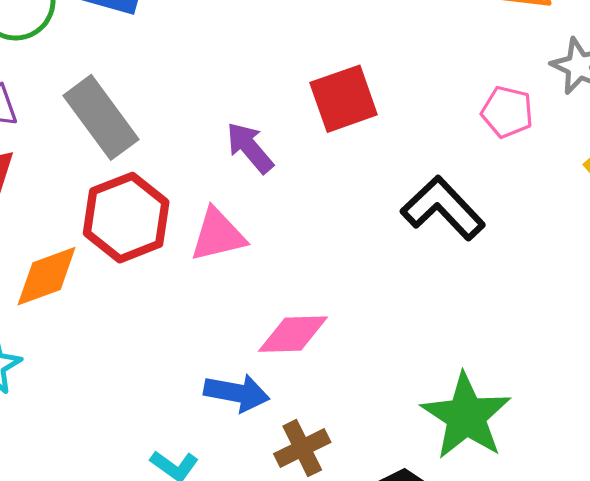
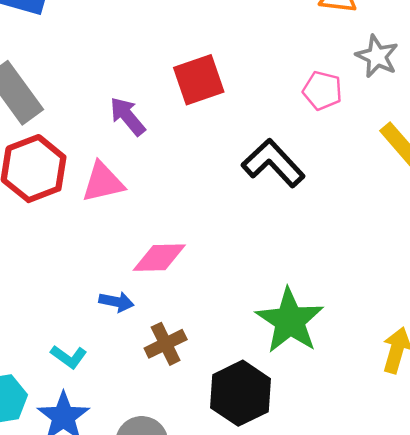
blue arrow: (237, 393) -> (116, 302), size x0.7

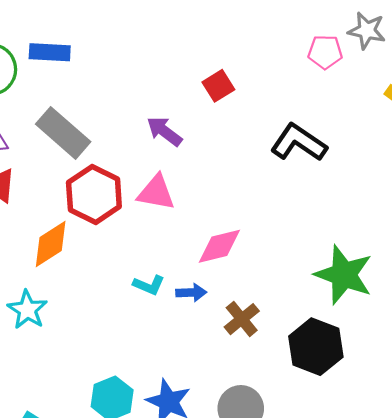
red square: (199, 80) -> (218, 86), size x0.7
pink pentagon: (322, 91) -> (325, 52), moved
pink triangle: (103, 182) -> (156, 193), turned 36
cyan L-shape: (69, 357) -> (149, 285), moved

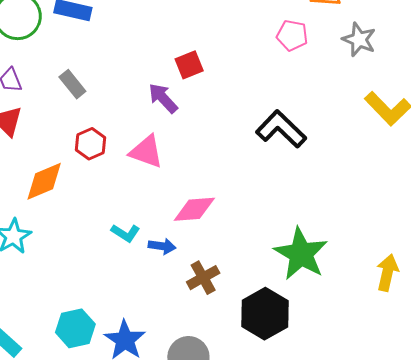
pink pentagon: (325, 52) -> (292, 35), moved
red square: (218, 86) -> (189, 65), moved
gray rectangle: (63, 133) -> (72, 84), size x0.6
red hexagon: (94, 194) -> (90, 144), size x0.6

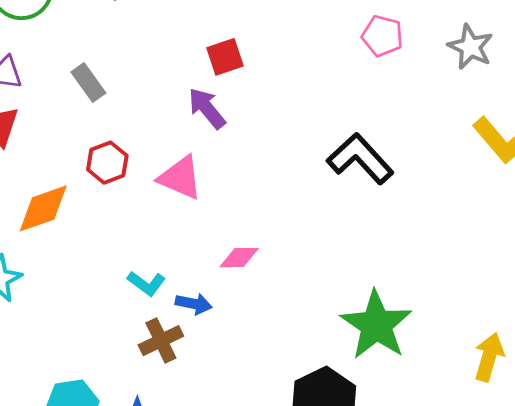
red square: (189, 65) -> (225, 57), moved
pink diamond: (194, 209) -> (239, 258), size x0.7
brown cross: (203, 278) -> (161, 341), moved

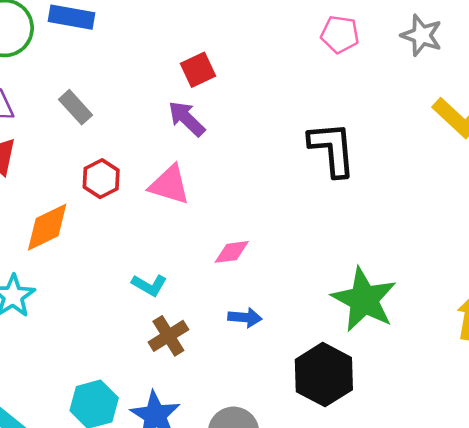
black L-shape: (360, 159) -> (332, 149), turned 44
blue arrow: (194, 304) -> (245, 317), moved

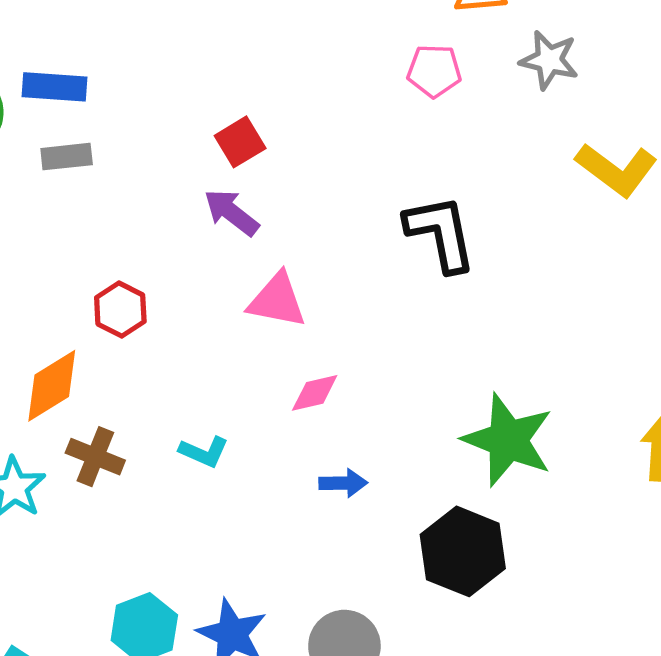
gray rectangle: (76, 107) -> (67, 157), moved, turned -48
pink triangle: (169, 185) -> (277, 300), moved
brown cross: (168, 336) -> (95, 457), moved, turned -30

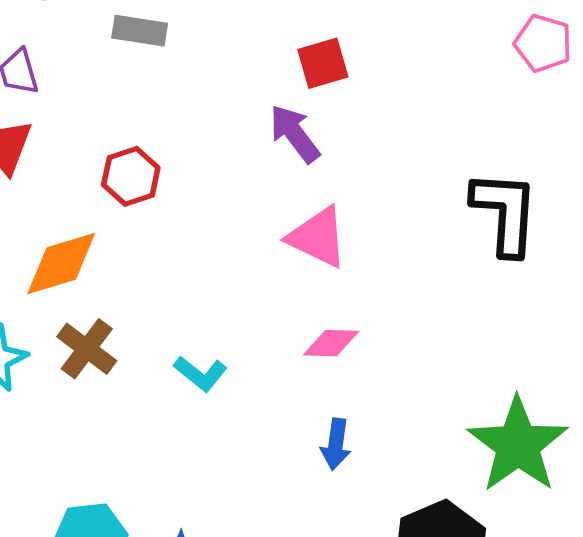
red hexagon: (120, 310) -> (131, 176), moved
blue arrow: (343, 483) -> (336, 444), turned 84

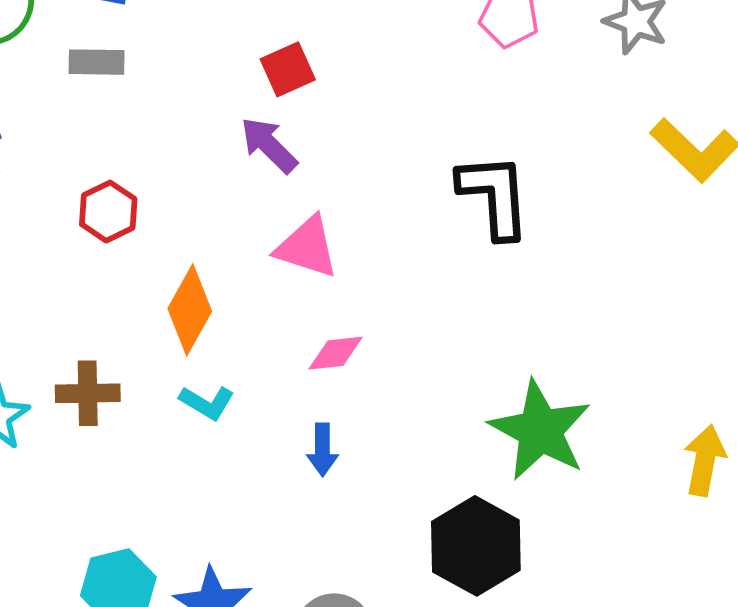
orange diamond: (61, 263) -> (190, 310), moved, turned -36
brown cross: (87, 349) -> (88, 393), turned -30
blue arrow: (336, 444) -> (322, 450), moved

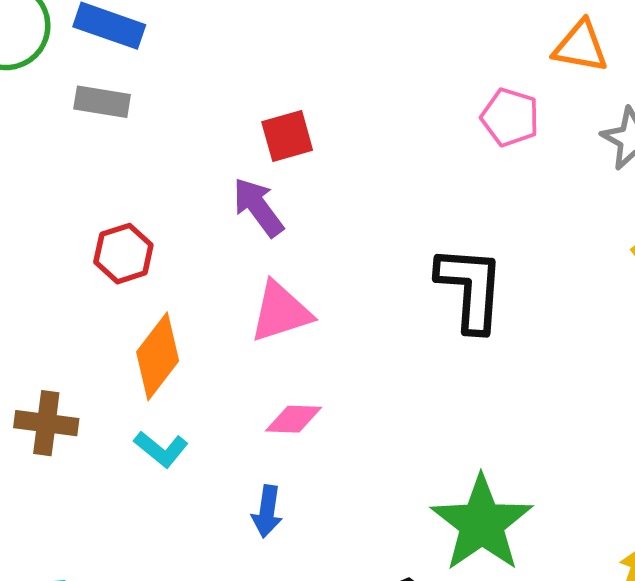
red hexagon: (108, 212) -> (123, 254), moved
pink triangle: (307, 247) -> (281, 312), turned -44

